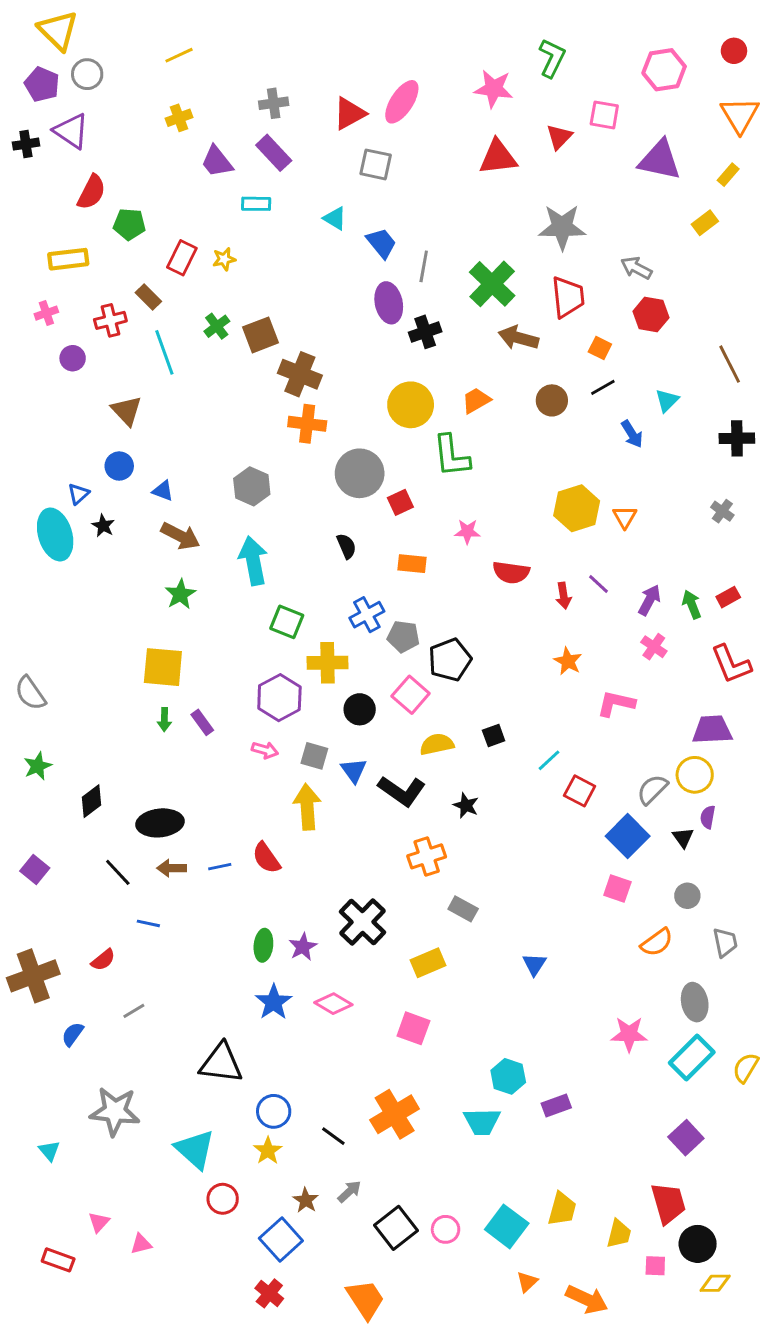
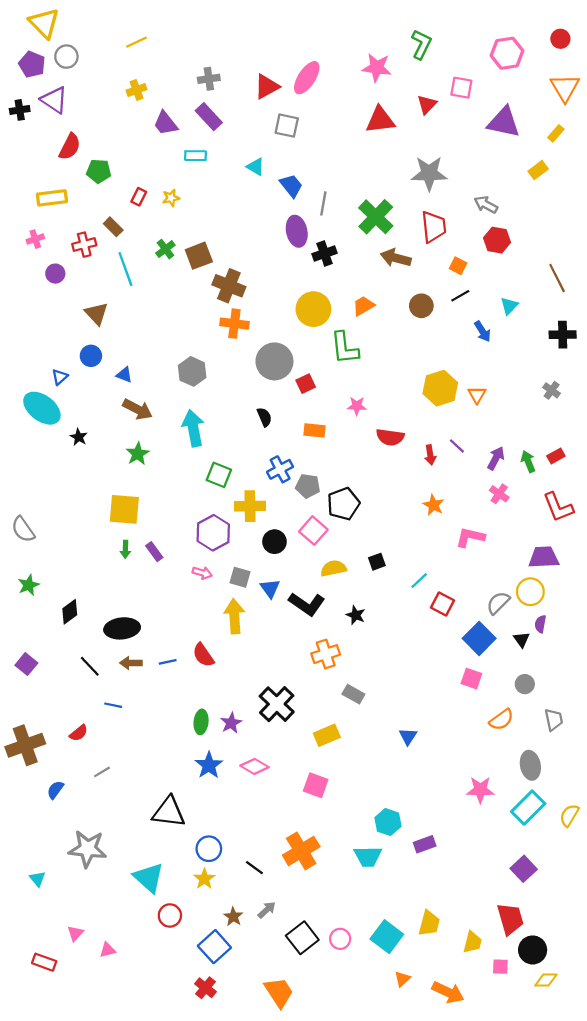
red rectangle: (182, 258) -> (139, 197), size x0.7
black star: (103, 526) -> (79, 437), moved
cyan ellipse: (55, 534) -> (42, 408), turned -36

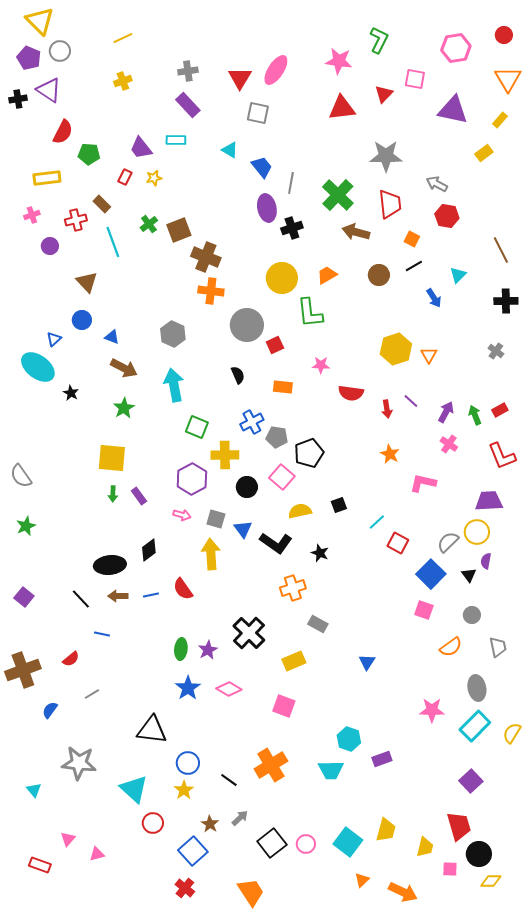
red triangle: (267, 87) -> (240, 78), turned -30
purple trapezoid: (165, 123) -> (141, 148), moved
black diamond: (70, 612) -> (149, 550), moved

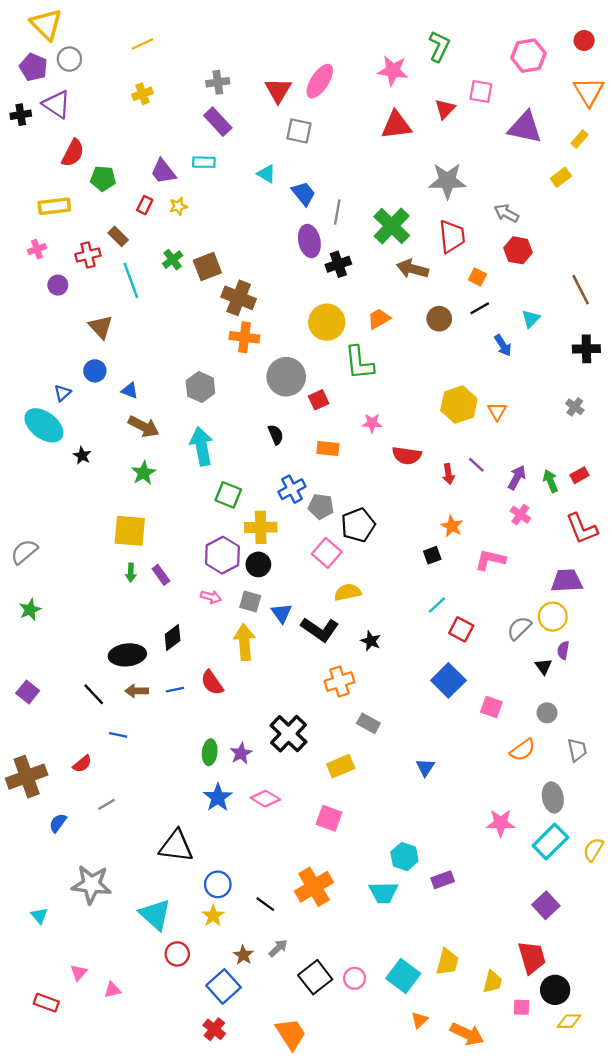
gray semicircle: (21, 476) -> (24, 552), turned 85
black circle: (247, 487) -> (258, 564), moved
black square: (339, 505) -> (432, 555), moved
blue square: (431, 574) -> (448, 680), moved

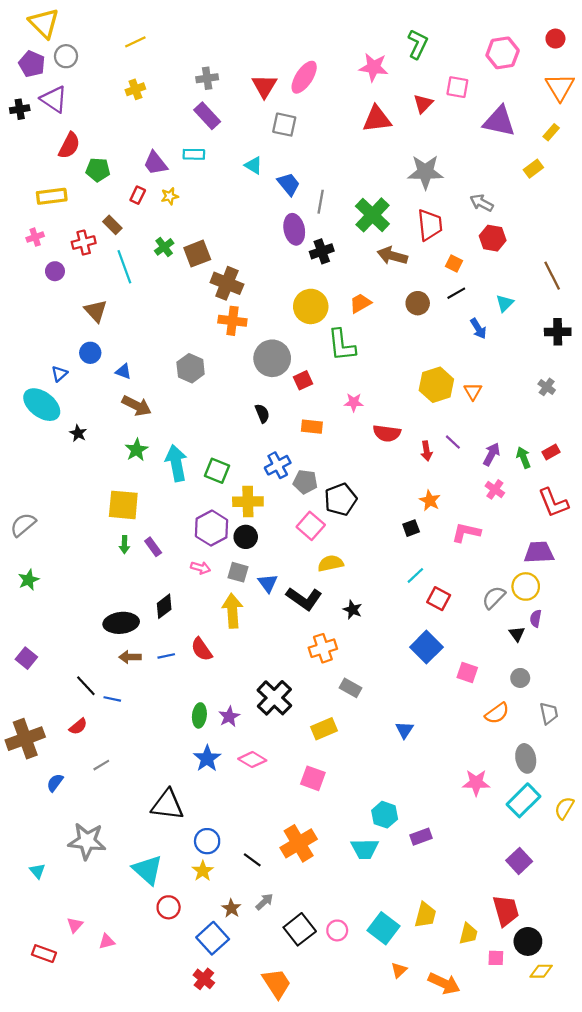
cyan arrow: (202, 446) -> (176, 463), moved
black line: (94, 694) -> (86, 686), moved

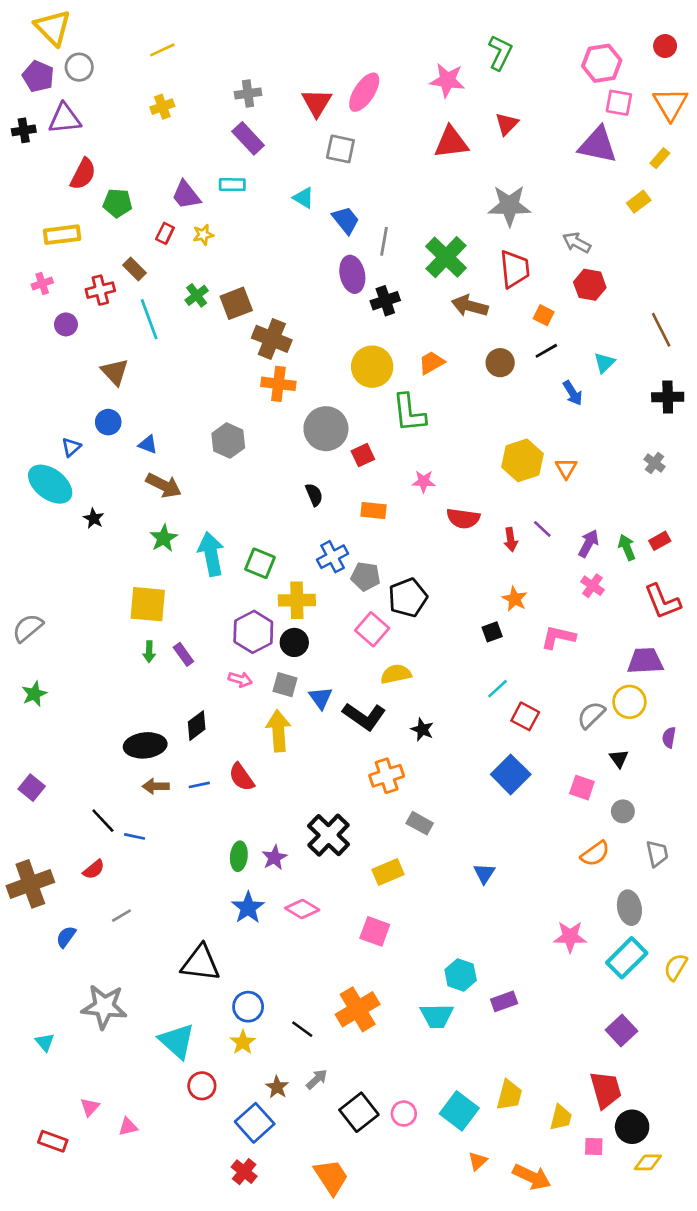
pink square: (457, 87) -> (619, 103), moved
purple triangle: (54, 99) -> (65, 119), turned -40
purple semicircle: (536, 618) -> (669, 737), moved
pink square: (467, 672) -> (582, 788), moved

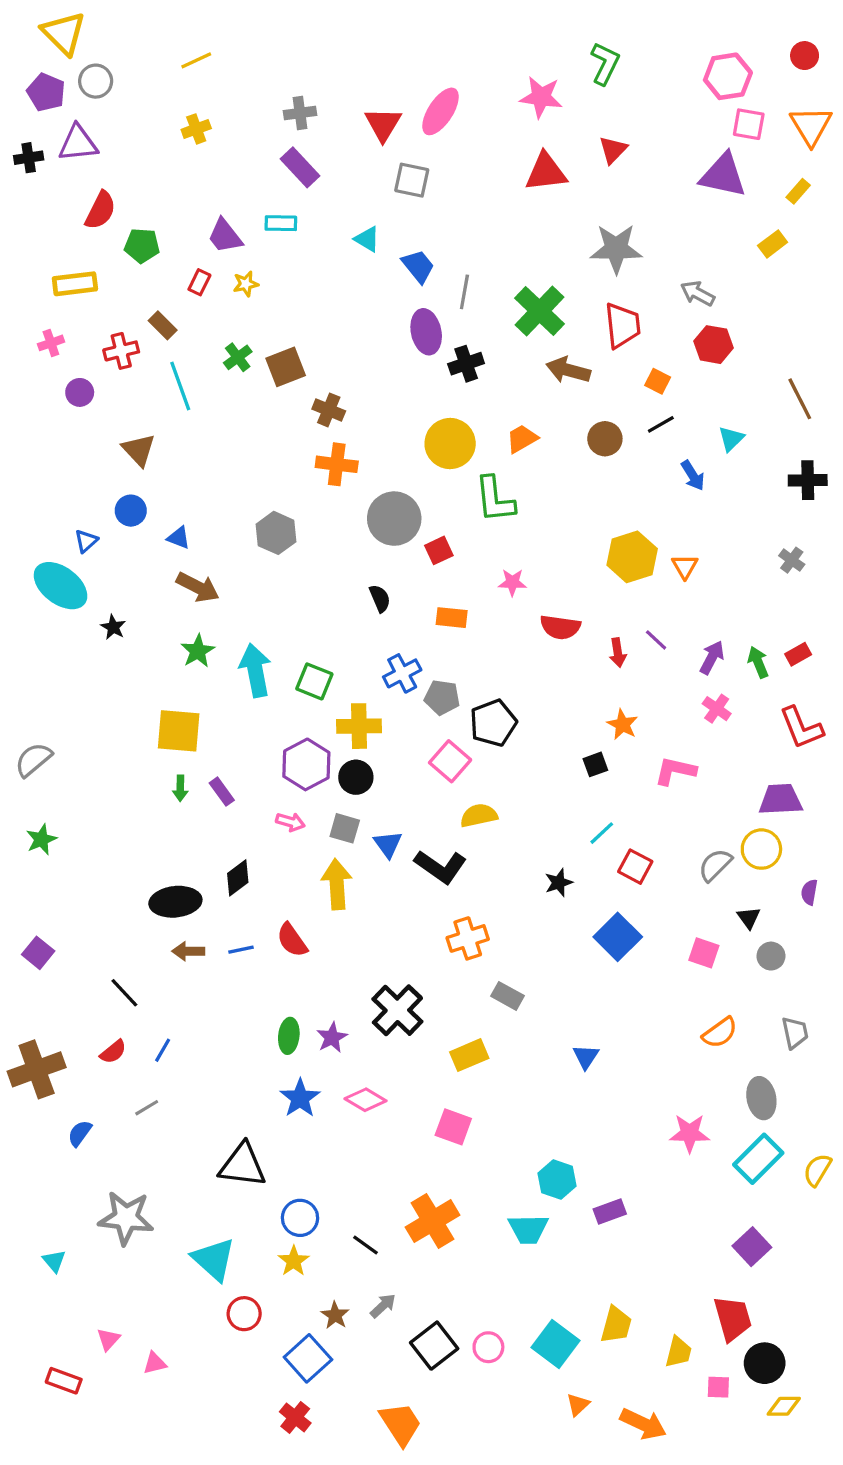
brown cross: (272, 339) -> (329, 410), size x0.7
black star: (422, 730) -> (559, 883), moved, turned 30
gray circle: (623, 811) -> (771, 956), moved
blue line: (135, 836) -> (163, 1050), moved, turned -72

